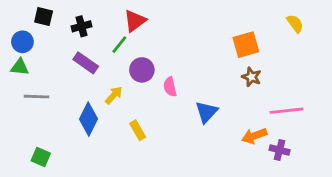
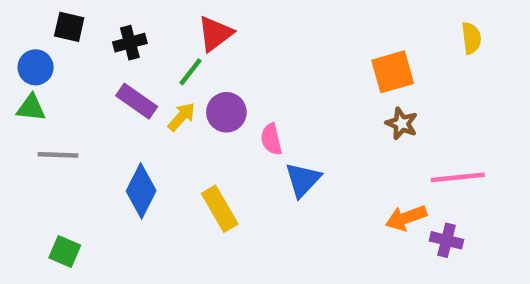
yellow semicircle: (295, 24) -> (471, 38), turned 30
yellow arrow: (114, 95) -> (182, 117), moved
blue triangle: (207, 112) -> (303, 180), moved
yellow rectangle: (138, 130) -> (220, 209), size x1.4

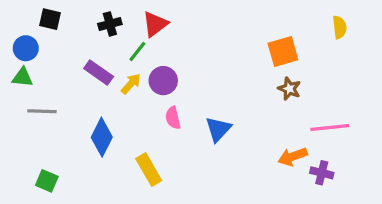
black cross: (130, 43) -> (110, 24), moved
pink semicircle: (271, 139) -> (173, 118), moved
yellow rectangle: (220, 209) -> (149, 170), moved

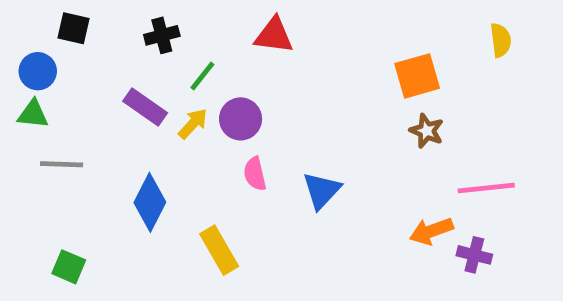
red triangle: (155, 24) -> (274, 35), moved, turned 44

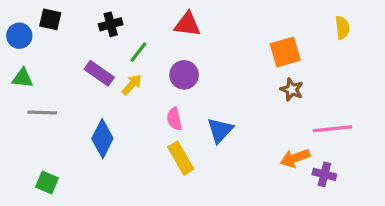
blue circle: (38, 71) -> (19, 36), moved
purple circle: (241, 119) -> (184, 75), moved
yellow rectangle: (219, 250) -> (181, 158), moved

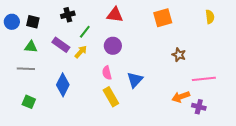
black square: (50, 19) -> (33, 22), moved
orange square: (285, 52) -> (163, 18), moved
green triangle: (23, 78) -> (31, 47), moved
green square: (47, 183) -> (29, 102), moved

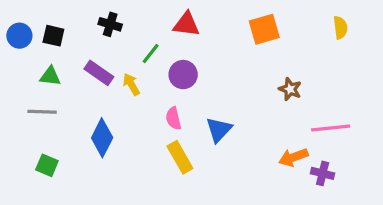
black cross: (68, 15) -> (110, 24), turned 32
green line: (85, 32) -> (151, 53), moved
yellow arrow: (81, 52) -> (131, 84), turned -72

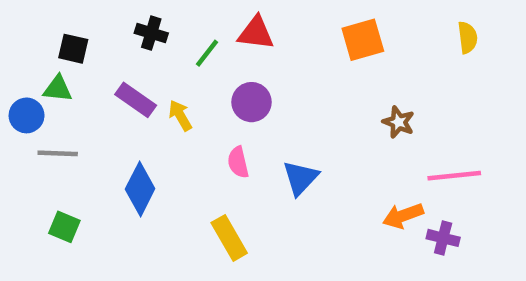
blue circle: (19, 36) -> (27, 115), moved
green line: (151, 53) -> (207, 53), moved
green triangle: (50, 76) -> (58, 89), moved
yellow rectangle: (180, 157) -> (229, 238), moved

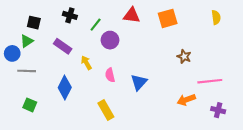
red triangle: (256, 33) -> (132, 15), moved
green triangle: (58, 89) -> (27, 41), turned -40
purple circle: (251, 102) -> (110, 40), moved
yellow arrow: (180, 115) -> (86, 63), moved
purple cross: (443, 238) -> (218, 110), moved

